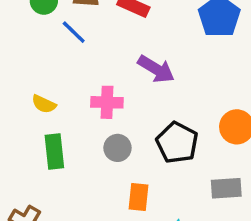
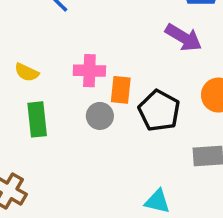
purple arrow: (156, 69) -> (184, 37), moved
orange rectangle: (139, 197) -> (121, 90), moved

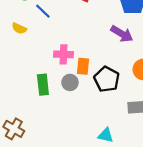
yellow semicircle: (27, 72) -> (19, 28), moved
green rectangle: (37, 119) -> (43, 85), moved

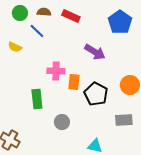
purple arrow: (122, 34) -> (95, 52), moved
gray circle: (70, 82) -> (62, 122), moved

